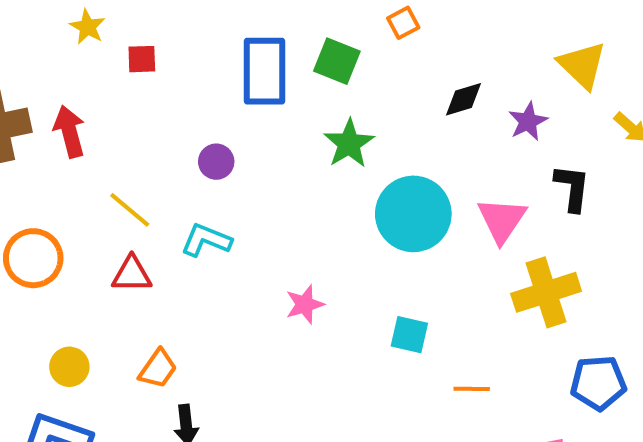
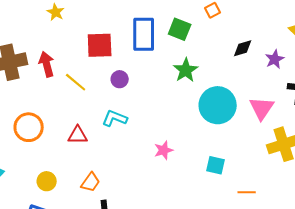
red square: (142, 59) -> (100, 45), moved, size x1.8
yellow line: (130, 210) -> (76, 82), moved

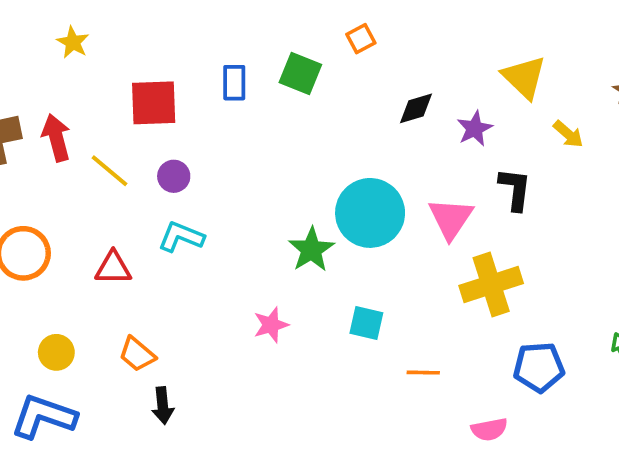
blue rectangle: (144, 34) -> (234, 83), size x0.6
green star: (186, 70) -> (311, 250), moved
purple circle: (120, 79) -> (174, 176), moved
pink star: (164, 150) -> (271, 325), moved
orange trapezoid: (91, 182) -> (137, 354), turned 95

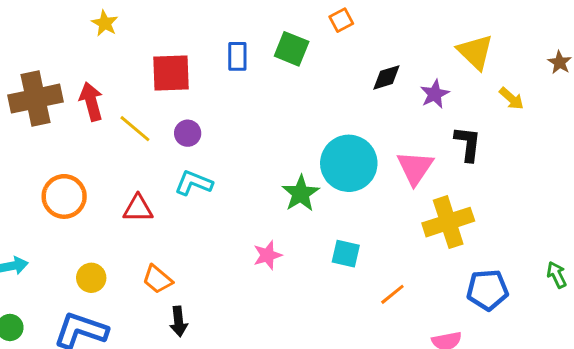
orange line: (423, 373) -> (392, 294), turned -40

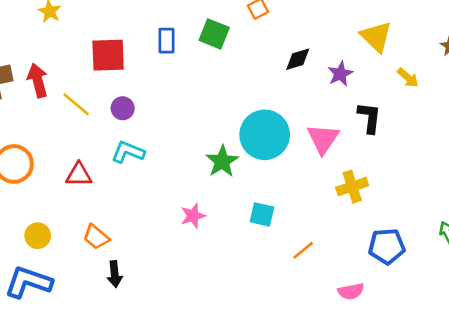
yellow cross: (448, 222) -> (352, 187), size x0.7

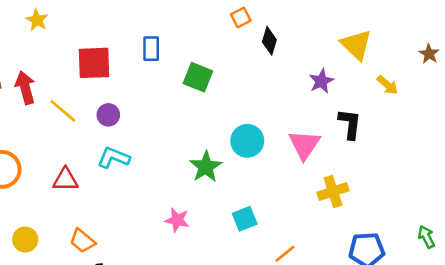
green square: (214, 34) -> (198, 77), moved
black diamond: (298, 59) -> (269, 41), moved, turned -56
cyan circle: (265, 135) -> (247, 141), size x0.7
cyan square: (262, 214) -> (245, 219), turned -35
pink star: (193, 216) -> (177, 220), turned 30

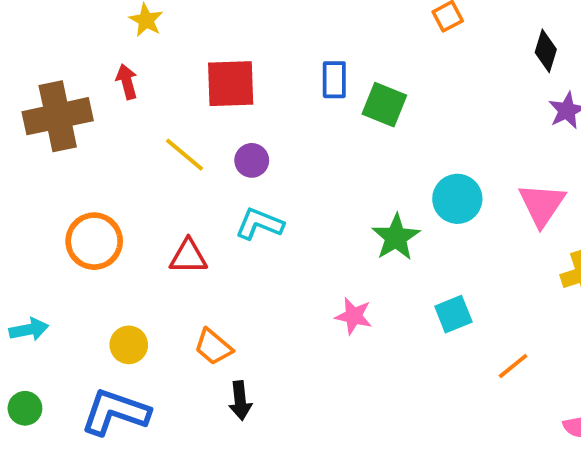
black diamond: (269, 41) -> (546, 51), moved
blue rectangle: (151, 49) -> (334, 80), moved
red arrow: (25, 88) -> (127, 82), moved, size x0.7

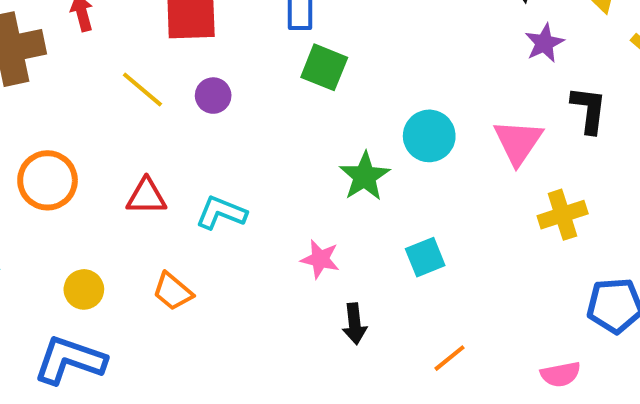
green square: (384, 105) -> (324, 67), moved
cyan L-shape: (259, 224) -> (221, 213), moved
orange line: (513, 366) -> (449, 358), moved
black arrow: (240, 401) -> (354, 324), moved

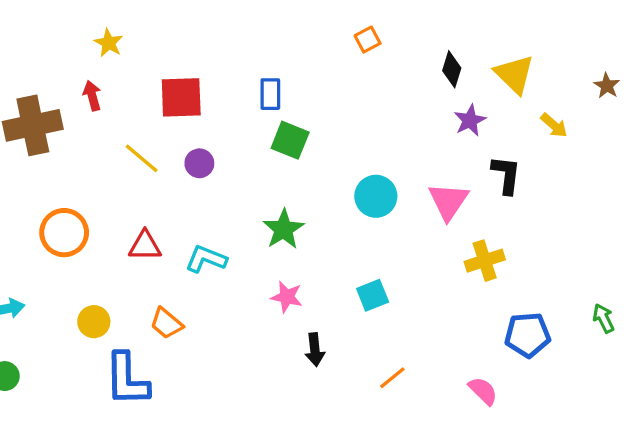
green star: (365, 176) -> (283, 229), moved
blue L-shape: (70, 360) -> (127, 379), moved, turned -110
pink semicircle: (560, 374) -> (483, 391), turned -124

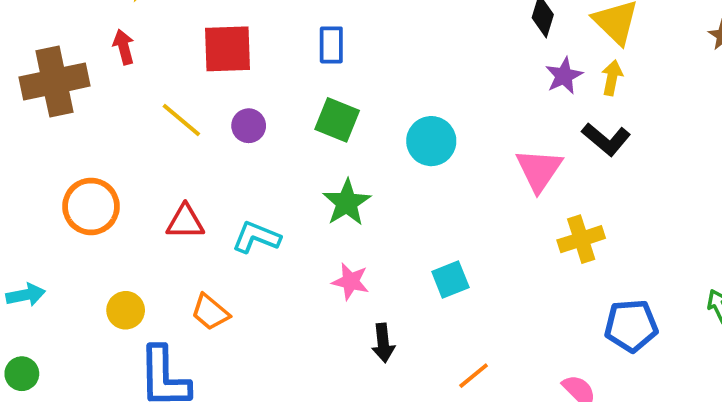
yellow arrow: (554, 125) -> (612, 78), moved, turned -120
green square: (290, 140) -> (337, 120), moved
black L-shape: (506, 175) -> (606, 139), turned 123
cyan circle: (376, 196) -> (431, 141), moved

